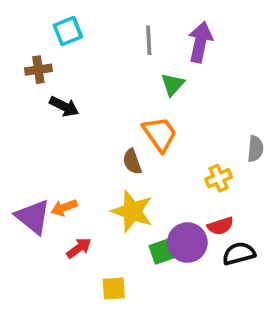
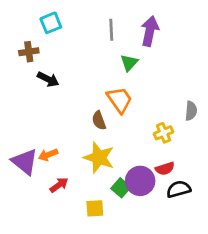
green square: (162, 252) -> (121, 188), turned -30
yellow square: (114, 288) -> (95, 208), moved

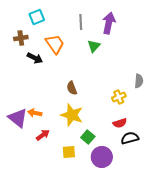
orange trapezoid: (120, 100) -> (55, 44), moved
orange arrow: (48, 155) -> (35, 113), turned 32
purple circle: (140, 181) -> (102, 157), moved

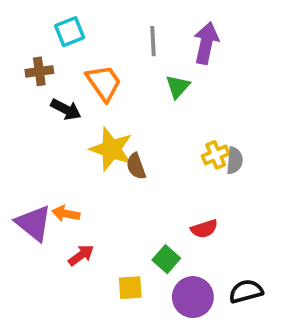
gray semicircle: (139, 81) -> (235, 161), moved
yellow cross: (119, 97) -> (216, 155), moved
yellow star: (72, 115) -> (111, 149), moved
red semicircle: (120, 123) -> (204, 229), moved
black semicircle: (130, 138) -> (246, 291), moved

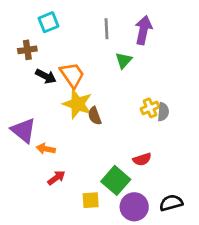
orange trapezoid: (104, 83) -> (72, 75), moved
purple triangle: (34, 223) -> (23, 130), moved
green square: (166, 259) -> (116, 180), size x1.5

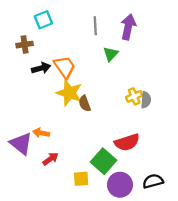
black arrow: (46, 76) -> (41, 68), turned -42
purple triangle: (23, 130) -> (21, 144), moved
red semicircle: (142, 159) -> (127, 142), size x1.5

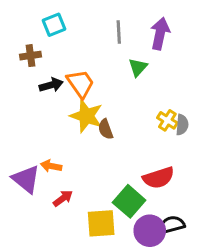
yellow cross: (134, 96) -> (167, 120), turned -35
yellow square: (81, 179) -> (101, 223), size x1.5
black semicircle: (153, 181) -> (172, 225), moved

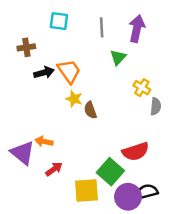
cyan square: (54, 25) -> (59, 21), moved, turned 30
yellow star: (86, 116) -> (74, 99), size x0.6
yellow cross: (167, 120) -> (142, 88), moved

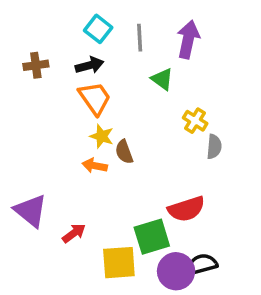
cyan square: (59, 21) -> (98, 29), moved, turned 30
green triangle: (118, 57) -> (162, 79), turned -36
black arrow: (44, 72) -> (89, 65), moved
orange arrow: (44, 142) -> (95, 166), moved
green square: (110, 172) -> (152, 237), turned 32

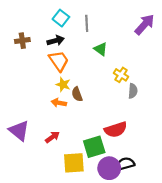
purple arrow: (188, 39) -> (145, 24), moved, turned 30
red arrow: (74, 233) -> (52, 137), moved

